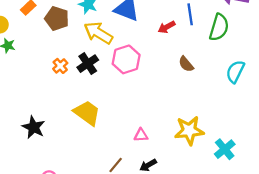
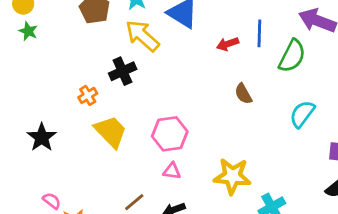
pink hexagon: (126, 59) -> (170, 134), moved
orange cross: (60, 66) -> (88, 95), moved

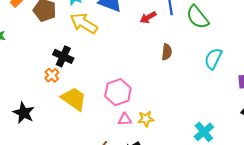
green semicircle: (292, 56) -> (198, 17), turned 125
black cross: (123, 71) -> (63, 56), moved, turned -30
brown semicircle: (243, 94) -> (167, 52), turned -133
yellow star: (232, 176) -> (146, 119), moved, size x0.6

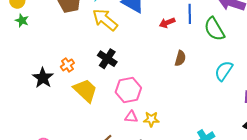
black cross: (63, 56) -> (107, 59), moved
black star: (24, 113) -> (43, 78), moved

